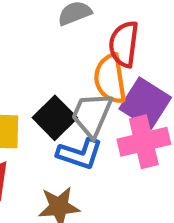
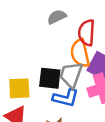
black square: (55, 118) -> (50, 78), turned -35

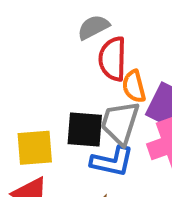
red semicircle: (87, 33) -> (113, 59), moved
orange semicircle: (80, 53) -> (134, 86), size x0.7

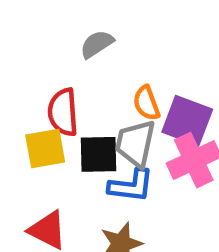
red semicircle: (113, 59) -> (63, 112), moved
yellow square: (35, 148) -> (45, 149), moved

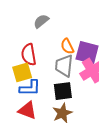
black square: (98, 154) -> (63, 91), moved
blue L-shape: (131, 186) -> (30, 88), moved

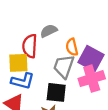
gray semicircle: (41, 21) -> (49, 31), moved

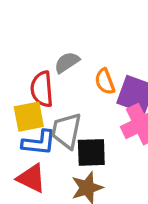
gray trapezoid: (64, 66) -> (66, 131), moved

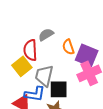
yellow square: (29, 117) -> (22, 66), turned -30
blue L-shape: (39, 143) -> (35, 94), moved

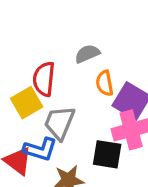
gray semicircle: (46, 35) -> (87, 54), moved
black square: (59, 89) -> (107, 154), moved

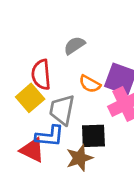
orange semicircle: (105, 83) -> (90, 84), moved, turned -40
black square: (107, 154) -> (93, 136), moved

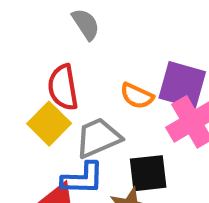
gray semicircle: (74, 45) -> (86, 24), moved, turned 95
gray trapezoid: (62, 110) -> (98, 138), turned 60

